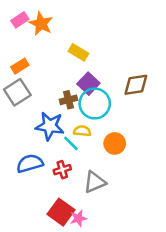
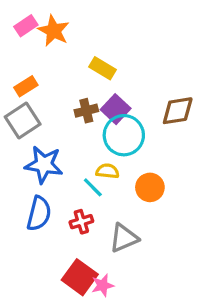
brown cross: (69, 100) -> (86, 111), moved
blue star: (50, 126) -> (44, 165), moved
blue semicircle: (30, 163) -> (39, 214), turned 120

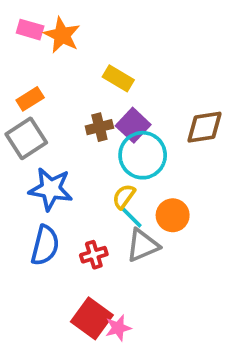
pink rectangle: (26, 26) -> (30, 30), turned 50
yellow semicircle: (107, 171) -> (124, 197), turned -60
cyan line: (93, 187) -> (131, 217), moved
gray triangle: (124, 238) -> (143, 245), moved

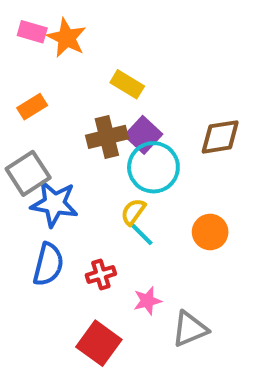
brown cross: (99, 127) -> (107, 137), size x1.4
gray square: (26, 138) -> (28, 173), moved
orange circle: (173, 215) -> (210, 232), moved
gray triangle: (143, 245) -> (190, 329), moved
pink star: (118, 328) -> (147, 301), moved

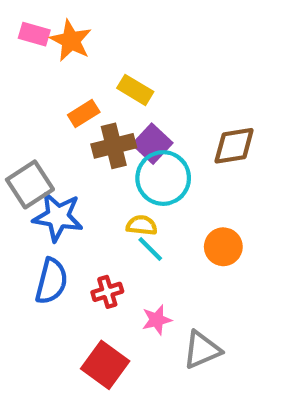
orange rectangle: (32, 107) -> (84, 114), moved
yellow semicircle: (133, 212) -> (142, 225), turned 60

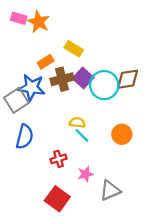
cyan circle: (163, 178) -> (104, 85), moved
blue star: (58, 217) -> (32, 87), moved
blue semicircle: (51, 281) -> (25, 137), moved

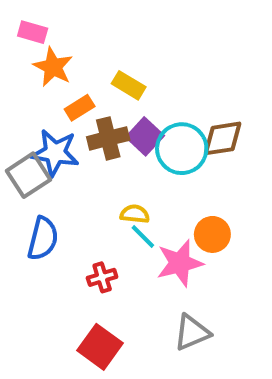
orange star: (39, 22) -> (53, 67), moved
pink star: (85, 174) -> (180, 263), moved, size x1.6

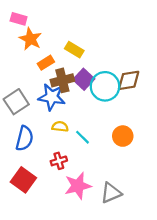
blue star: (55, 153) -> (52, 97), moved
yellow semicircle: (135, 214) -> (60, 127), moved
pink star: (180, 263) -> (78, 186), moved
red square: (100, 347) -> (23, 180), moved

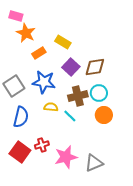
brown cross: (62, 80) -> (78, 96), moved
brown diamond: (129, 80) -> (95, 67), moved
cyan circle: (105, 86) -> (99, 93), moved, size x0.7
red cross: (59, 161) -> (42, 145), moved

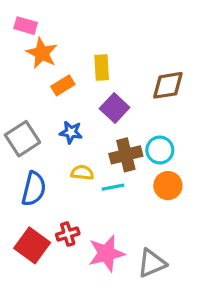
yellow rectangle: (63, 42) -> (102, 68), turned 56
brown diamond: (95, 67) -> (168, 85), moved
blue star: (44, 82) -> (71, 132), size x0.6
cyan line: (70, 116) -> (113, 187), turned -56

